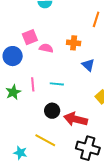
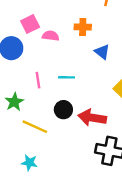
green star: (13, 92) -> (14, 102), moved
yellow line: (45, 140) -> (35, 127), moved

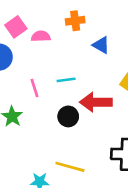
red arrow: (92, 118) -> (96, 102), moved
yellow line: (35, 127) -> (70, 167), moved

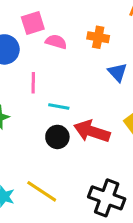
cyan line: (66, 80) -> (59, 107), moved
pink line: (35, 88) -> (33, 83), moved

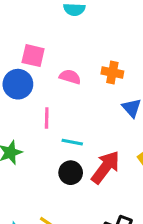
pink square: (33, 23) -> (33, 56), moved, turned 30
red arrow: (92, 131) -> (105, 167), turned 108

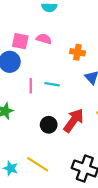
pink semicircle: (70, 77) -> (44, 39), moved
cyan line: (72, 142) -> (52, 84), moved

